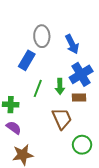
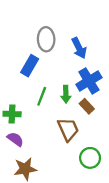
brown rectangle: (79, 97) -> (87, 106), turned 48

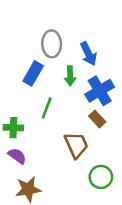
green arrow: (66, 94) -> (70, 76), moved

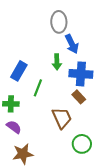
gray ellipse: (52, 44) -> (59, 22), moved
blue rectangle: (33, 73) -> (19, 71), moved
blue cross: (100, 91) -> (81, 74), turned 35

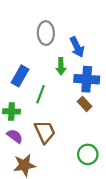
gray ellipse: (59, 22) -> (46, 33), moved
brown trapezoid: (62, 118) -> (45, 132), moved

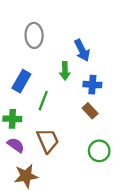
gray ellipse: (46, 33) -> (34, 35), moved
blue cross: (87, 79) -> (92, 85), size x0.7
green circle: (88, 154) -> (99, 151), moved

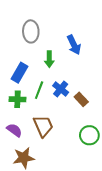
green arrow: (65, 71) -> (49, 59), moved
blue cross: (92, 85) -> (61, 89), moved, turned 35
green cross: (12, 119) -> (17, 99), moved

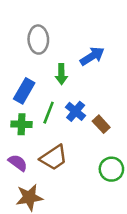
blue arrow: (74, 45) -> (92, 56), turned -96
brown trapezoid: (43, 126) -> (54, 158), turned 80

